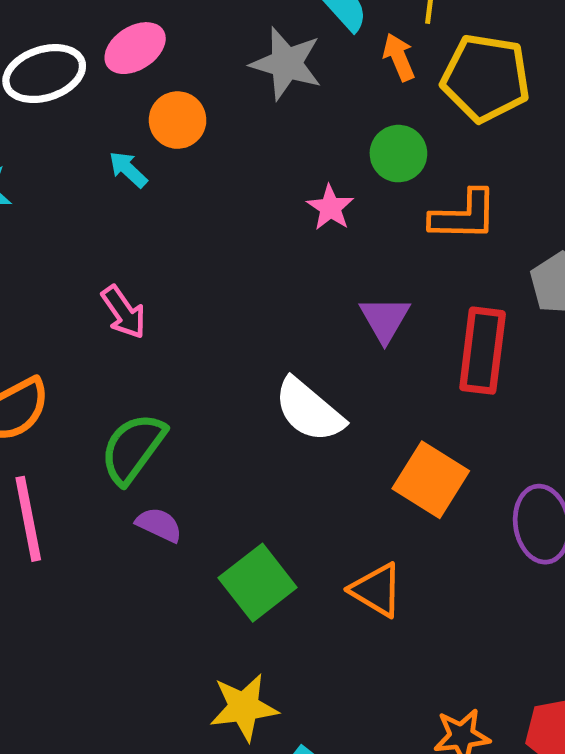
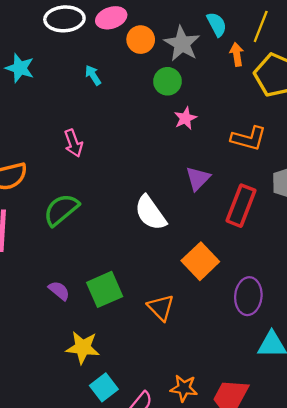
orange circle: (178, 120) -> (141, 40), moved
green circle: (398, 154) -> (168, 81), moved
purple semicircle: (159, 525) -> (59, 291), moved

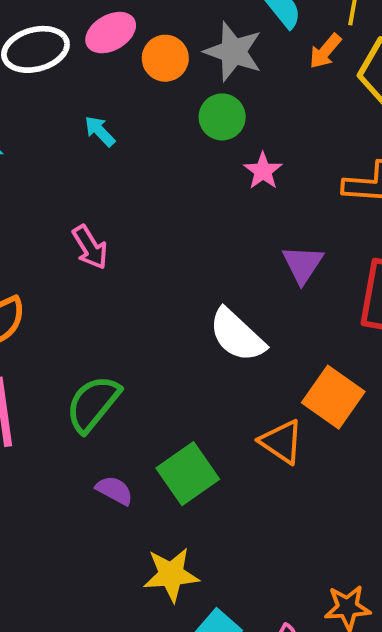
orange arrow: (237, 54) -> (325, 51), turned -120
green semicircle: (61, 210) -> (93, 404), moved
orange triangle: (161, 307) -> (281, 442), moved

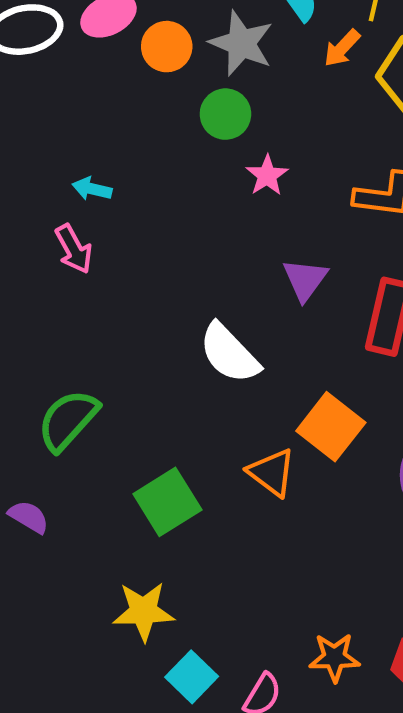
cyan arrow: (100, 131) -> (92, 189), moved, turned -36
purple semicircle: (114, 490) -> (29, 517), moved

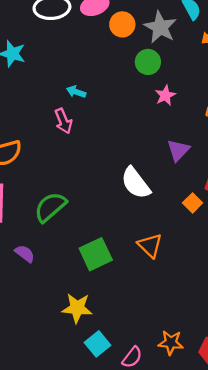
orange square: (331, 427) -> (193, 203), moved, size x0.6

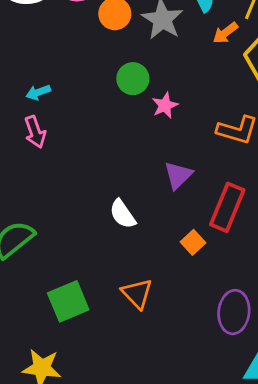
green circle: (148, 62) -> (133, 79), moved
cyan arrow: (76, 92) -> (38, 92), moved, turned -42
white semicircle: (136, 183) -> (123, 214), size x0.7

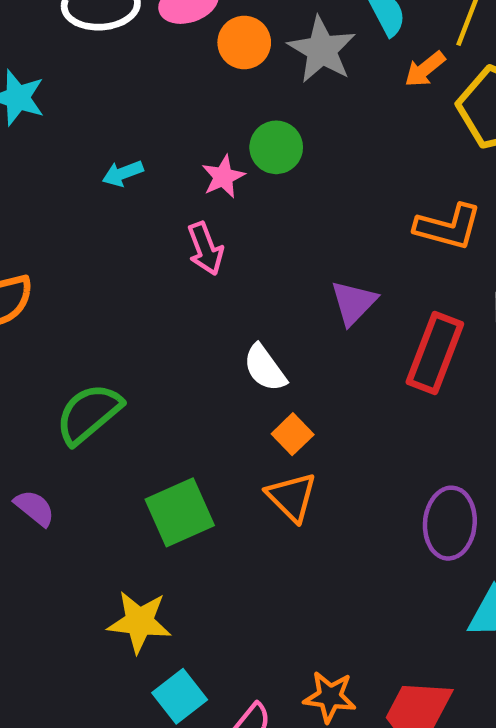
pink star: (165, 105) -> (223, 177), moved
pink arrow: (35, 132) -> (205, 249), moved
orange square: (193, 242) -> (293, 434), moved

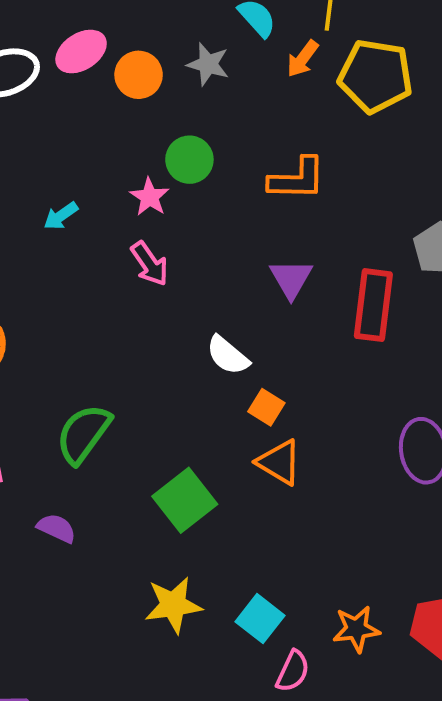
gray star: (322, 50) -> (208, 64), size x0.7
orange L-shape: (448, 227) -> (297, 179), moved
cyan square: (180, 696) -> (260, 619), moved

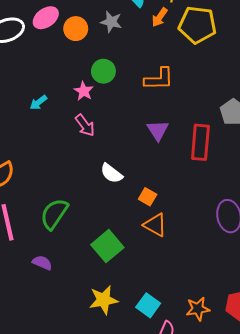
white semicircle: (228, 355) -> (111, 173), moved

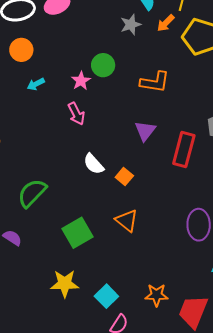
gray star: (111, 22) -> (131, 25), moved, turned 30
orange circle: (76, 29) -> (21, 50), moved
orange square: (148, 197) -> (124, 177), moved
orange star: (198, 309) -> (156, 295), moved

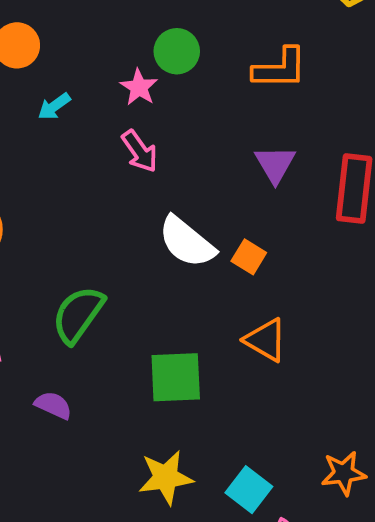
white semicircle: (94, 164) -> (187, 242), size x1.4
green square: (77, 233) -> (176, 377), turned 36

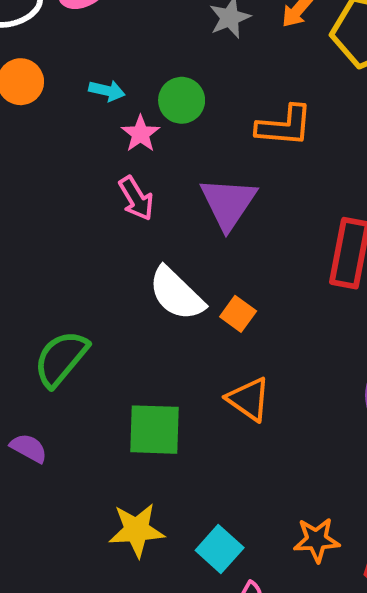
cyan arrow: (54, 106) -> (107, 91), moved, turned -136
purple triangle: (275, 164) -> (228, 203), moved, size x1.4

